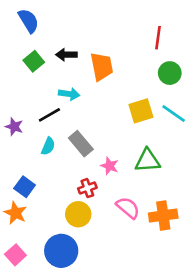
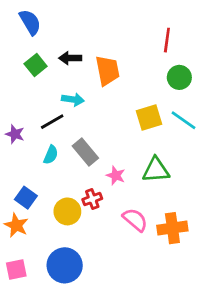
yellow circle: (78, 214) -> (67, 211), moved
pink square: (15, 255) -> (16, 270), turned 30

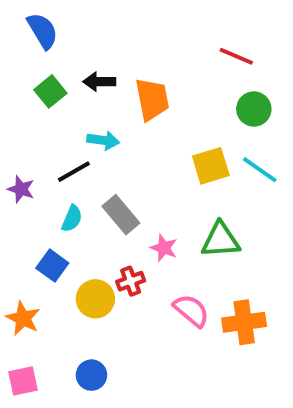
red line: (167, 40) -> (236, 56), turned -75
blue square: (26, 198) -> (52, 266), moved
blue circle: (65, 265) -> (91, 375), size x0.6

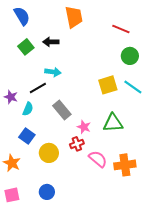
orange trapezoid: (152, 99) -> (74, 17), moved
cyan semicircle: (72, 219) -> (28, 109), moved
red cross: (131, 281) -> (77, 144), moved

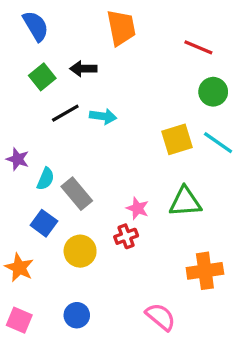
cyan arrow: (53, 72) -> (103, 116), moved
black line: (38, 88) -> (65, 113), moved
gray rectangle: (62, 110) -> (77, 194), moved
pink semicircle: (98, 159) -> (161, 317), moved
pink square: (12, 195) -> (19, 320), turned 35

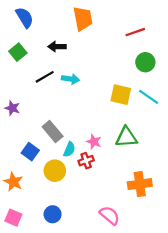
red line: (198, 47) -> (135, 32), turned -42
green square: (42, 77) -> (18, 52), moved
yellow square: (177, 139) -> (121, 95), turned 30
cyan semicircle: (46, 179) -> (69, 149), moved

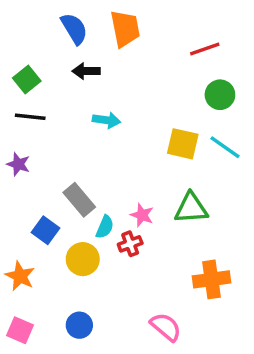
blue semicircle: (25, 18) -> (74, 29), moved
black line: (45, 77) -> (30, 117), moved, turned 36

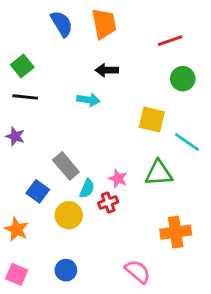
black arrow: (86, 71) -> (107, 70), moved
cyan line: (225, 147) -> (187, 142), moved

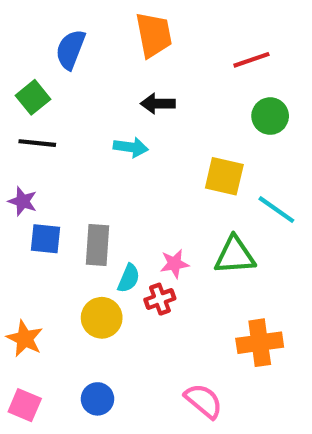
blue semicircle: (62, 24) -> (70, 49), moved, turned -128
gray rectangle: (66, 166) -> (97, 245), turned 44
pink star: (118, 179) -> (174, 264), turned -30
blue square: (38, 191) -> (45, 239), moved, turned -30

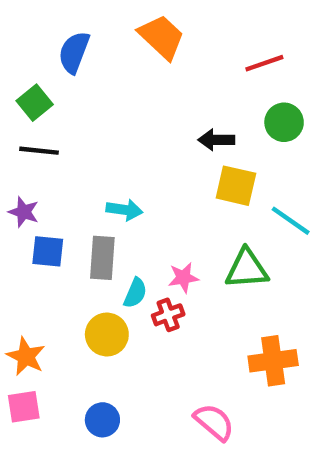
orange trapezoid: (154, 35) -> (162, 37), turned -36
black arrow: (158, 104) -> (216, 140), moved
cyan arrow: (131, 147) -> (124, 210), moved
pink square: (25, 405) -> (24, 407), moved, turned -32

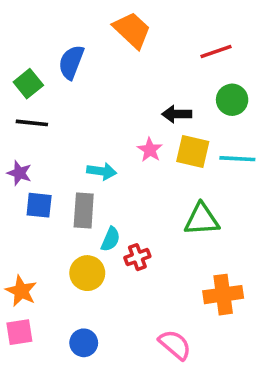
blue semicircle: (74, 52) -> (71, 62), moved
cyan line: (291, 221) -> (237, 159), moved, turned -32
pink star: (183, 278) -> (150, 150), moved, turned -30

